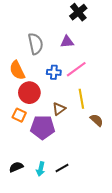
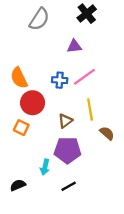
gray semicircle: (36, 44) -> (39, 19), moved, turned 45
purple pentagon: (43, 127) -> (68, 150), moved
cyan arrow: (41, 169) -> (45, 167), moved

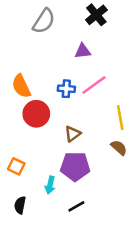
yellow line: (90, 109) -> (120, 118), moved
orange square: (21, 128) -> (16, 166), moved
black semicircle: (18, 185) -> (20, 205), turned -56

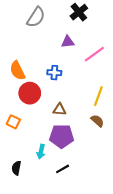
pink line: (94, 85) -> (94, 54), moved
yellow line: (120, 118) -> (98, 96), turned 30
brown triangle: (73, 134) -> (59, 110), turned 40
orange square: (16, 166) -> (13, 122), moved

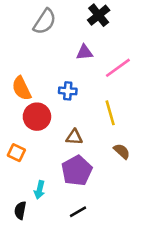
yellow line: (98, 96) -> (110, 113), moved, turned -36
purple pentagon: (62, 136) -> (77, 171), turned -30
cyan arrow: (41, 152) -> (40, 190), moved

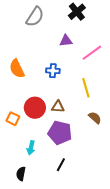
red circle: (37, 117) -> (35, 108), moved
purple pentagon: (77, 171) -> (60, 133), turned -30
black semicircle: (20, 210) -> (21, 174), moved
black line: (78, 212) -> (61, 165), turned -32

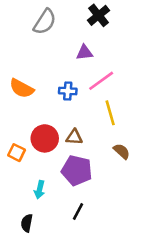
pink line: (92, 53) -> (101, 81), moved
orange semicircle: (17, 69) -> (22, 88), turned -36

